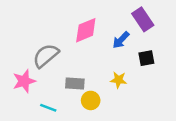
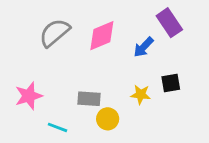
gray semicircle: (46, 56) -> (55, 33), moved
black square: (146, 58) -> (171, 83), moved

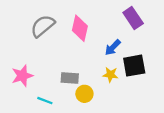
pink diamond: (102, 36) -> (80, 28), turned -55
blue arrow: (144, 47) -> (113, 47), moved
black square: (171, 83) -> (134, 66), size x1.5

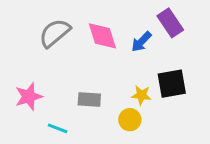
pink diamond: (80, 28) -> (102, 36), turned -30
blue arrow: (113, 47) -> (141, 42), moved
yellow circle: (84, 94) -> (130, 120), moved

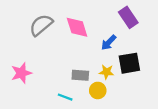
blue arrow: (141, 42) -> (109, 43), moved
gray rectangle: (89, 99) -> (80, 75), moved
cyan line: (58, 128) -> (65, 97), moved

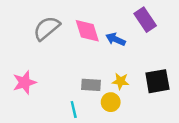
blue arrow: (109, 43) -> (116, 39), moved, turned 70
black square: (129, 63) -> (157, 81), moved
cyan line: (65, 97) -> (74, 110), turned 56

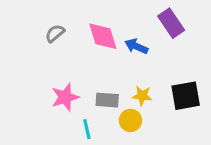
gray semicircle: (47, 28) -> (55, 33), size x0.6
pink star: (24, 82) -> (65, 97), moved

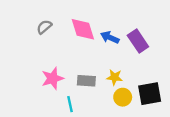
purple rectangle: (171, 23) -> (138, 41), moved
black square: (186, 96) -> (150, 94), moved
yellow circle: (130, 120) -> (123, 97), moved

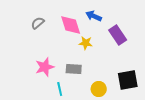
blue arrow: (110, 37) -> (94, 16), moved
yellow star: (114, 77) -> (86, 43), moved
yellow circle: (123, 97) -> (99, 89), moved

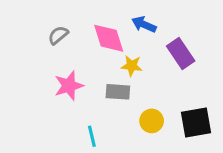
pink star: (45, 67) -> (69, 86), moved
gray rectangle: (74, 69) -> (118, 92), moved
yellow circle: (99, 89) -> (152, 121), moved

